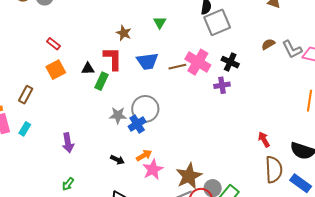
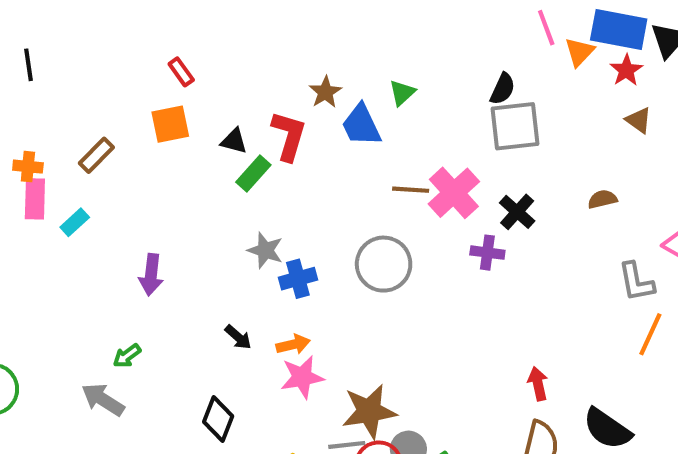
gray L-shape: (292, 49) -> (636, 282), moved
blue trapezoid: (147, 61) -> (361, 125), moved, turned 55
gray circle: (145, 109) -> (384, 264), moved

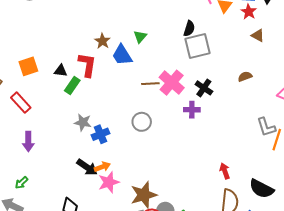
red rectangle: (181, 72) -> (21, 103), moved, size x1.5
gray circle: (384, 264) -> (142, 122), size x0.7
gray L-shape: (636, 282) -> (266, 127), moved
black arrow: (238, 337) -> (87, 167), moved, size x1.5

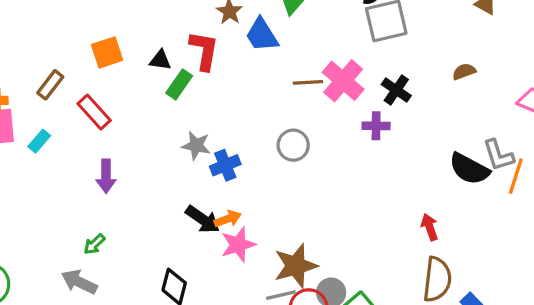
black semicircle: (262, 189) -> (469, 169), moved

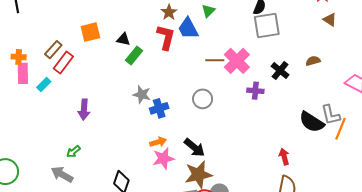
red L-shape: (204, 51) -> (166, 37), moved
black cross: (396, 90) -> (280, 71), moved
red rectangle: (94, 112) -> (63, 63), moved, turned 75
black arrow: (203, 219) -> (194, 148), moved

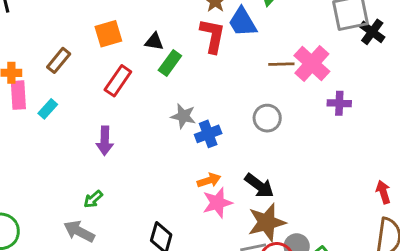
red rectangle: (63, 63) -> (118, 81), moved
black cross: (280, 71) -> (372, 32), moved

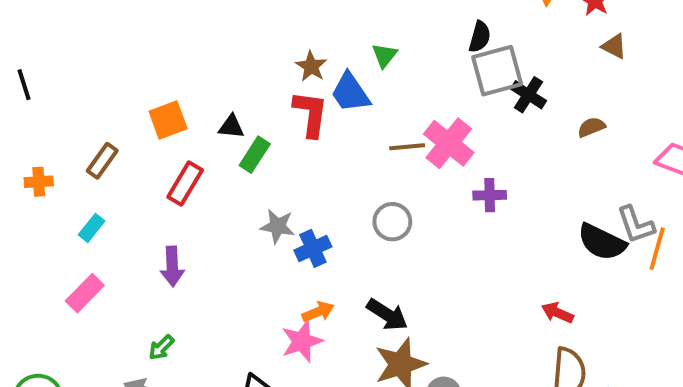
pink rectangle: (18, 95) -> (85, 293), moved, turned 52
red arrow: (383, 192) -> (557, 313), turned -45
pink star: (217, 203) -> (302, 341), moved

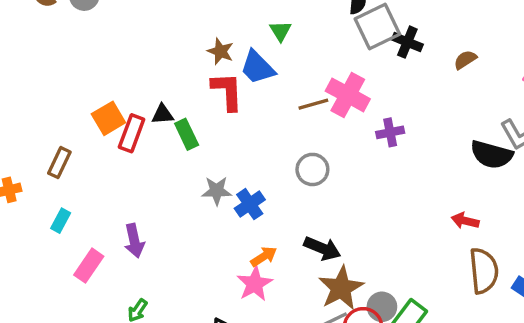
green rectangle: (255, 155) -> (187, 134), turned -48
red rectangle: (185, 184) -> (132, 133), moved
pink rectangle: (85, 293) -> (89, 266), moved

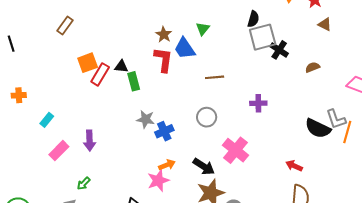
pink cross: (348, 95) -> (236, 150), moved
brown rectangle: (59, 163) -> (65, 26), moved

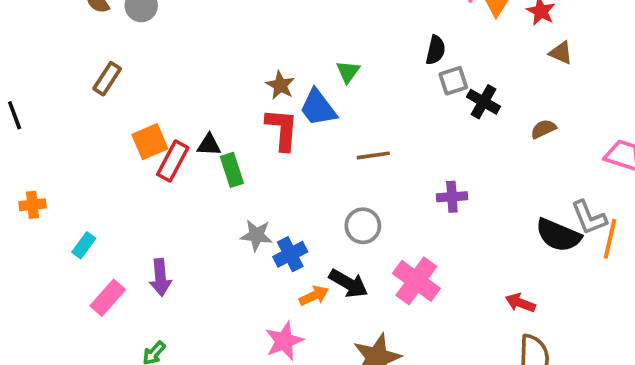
gray square: (263, 37) -> (453, 81), size x0.6
orange arrow: (167, 165) -> (314, 296), moved
black arrow: (204, 166) -> (348, 283), moved

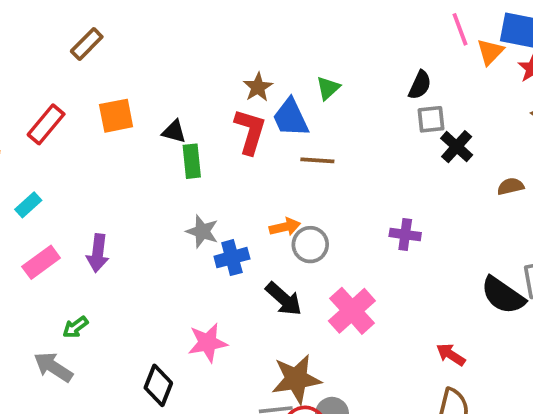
brown line: (373, 155) -> (317, 160), moved
red rectangle: (173, 161) -> (46, 124), moved
orange arrow: (314, 296) -> (285, 227), moved

